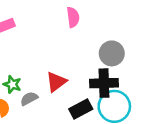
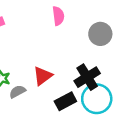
gray circle: (112, 53) -> (100, 34), moved
black cross: (104, 83) -> (87, 77), turned -30

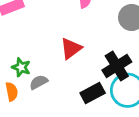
red triangle: (43, 76) -> (71, 48), moved

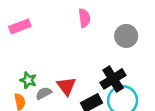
red triangle: (71, 48) -> (66, 86), moved, turned -30

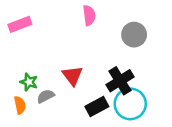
red triangle: (66, 86) -> (72, 76), moved

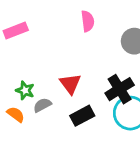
orange semicircle: (20, 105) -> (16, 114), turned -42
black rectangle: (97, 106) -> (82, 116), moved

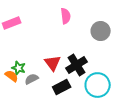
black cross: (120, 89) -> (77, 65), moved
orange semicircle: (16, 114) -> (12, 76), moved

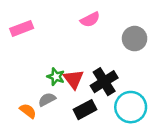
pink semicircle: (66, 16) -> (90, 20), turned 70
green star: (19, 68) -> (56, 77), moved
orange semicircle: (12, 76) -> (28, 111), moved

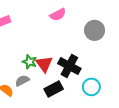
black cross: (104, 82) -> (69, 66), turned -30
cyan circle: (131, 107) -> (91, 87), size x0.7

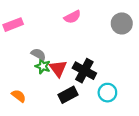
gray circle: (95, 30) -> (122, 23), moved
gray semicircle: (22, 81) -> (38, 54), moved, turned 56

